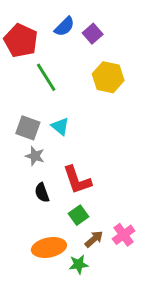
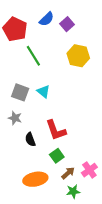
gray star: (35, 156) -> (15, 118), moved
green star: (79, 264) -> (73, 191), moved

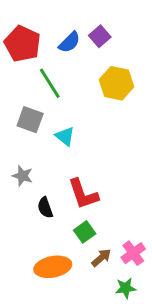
blue semicircle: (47, 19) -> (69, 42), moved
gray square: (20, 92) -> (30, 120), moved
green star: (73, 191) -> (126, 288), moved

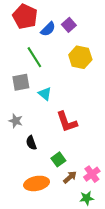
red pentagon: (22, 44) -> (25, 17), moved
gray square: (30, 120) -> (21, 82), turned -30
red L-shape: (83, 194) -> (67, 122), moved

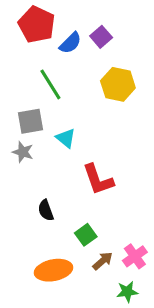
gray star: (16, 121) -> (23, 152), moved

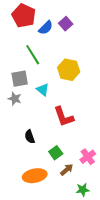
yellow hexagon: (118, 84) -> (69, 70), moved
pink cross: (135, 256) -> (88, 157), moved

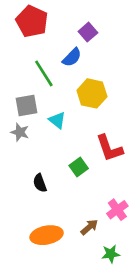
blue semicircle: (46, 28) -> (72, 57), moved
red L-shape: (64, 117) -> (109, 148), moved
green square: (56, 153) -> (79, 167), moved

